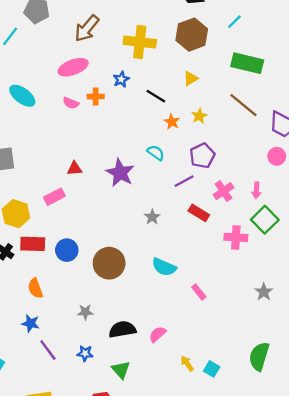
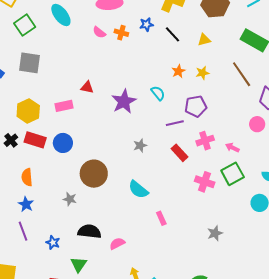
black line: (156, 96) -> (172, 34), moved
pink arrow: (256, 190) -> (232, 148), turned 96
blue circle: (67, 250) -> (63, 143), moved
gray star: (85, 312) -> (70, 199), moved
blue star: (31, 323) -> (26, 204), moved

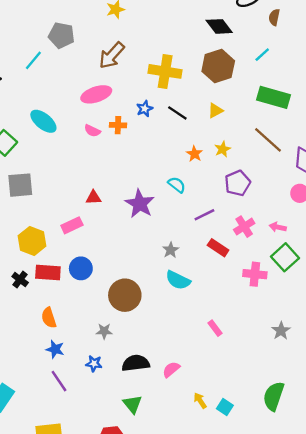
purple pentagon: (196, 106) -> (238, 183), moved
cyan semicircle: (138, 190) -> (178, 280), moved
blue star: (53, 242) -> (94, 364), moved

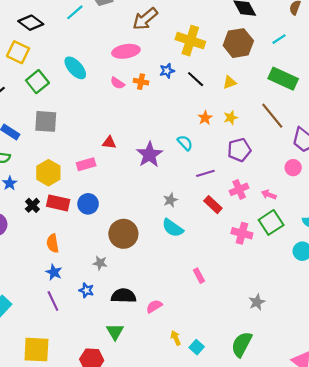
gray star: (281, 331) -> (257, 302), moved

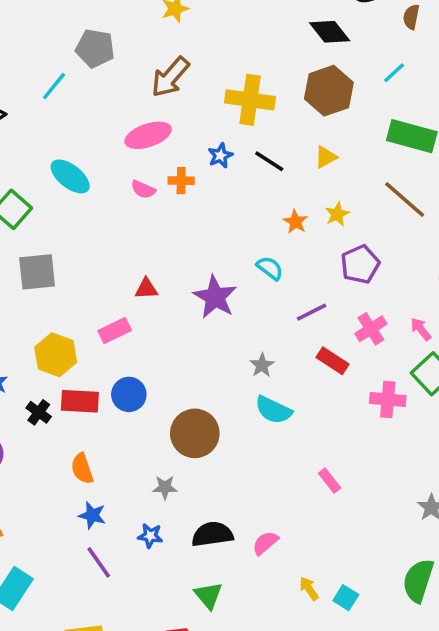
pink arrow: (269, 195) -> (421, 329), turned 40

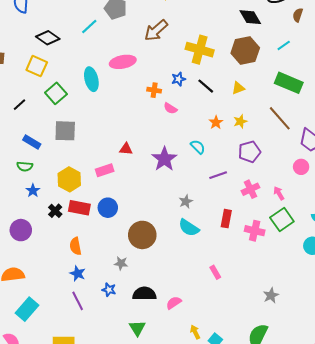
pink ellipse: (148, 135) -> (123, 62), moved
cyan ellipse: (70, 176) -> (91, 79), turned 30
pink semicircle: (143, 189) -> (170, 108), moved
red rectangle: (333, 361) -> (226, 219), moved, turned 60

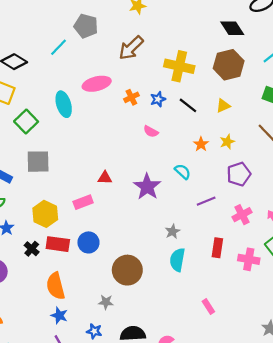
orange cross: (154, 90) -> (131, 97), moved, turned -32
cyan semicircle: (189, 228) -> (177, 260), turned 70
orange semicircle: (75, 246) -> (56, 286), size x1.4

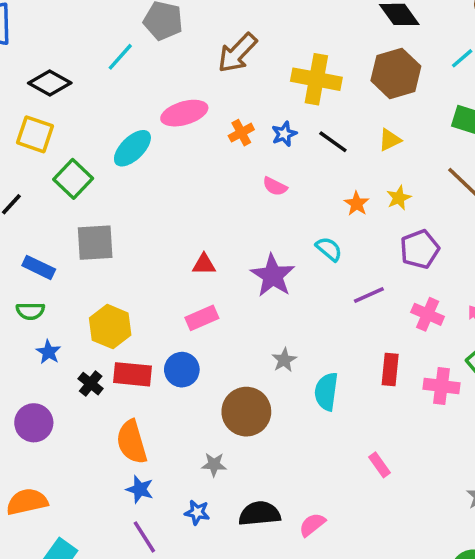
cyan ellipse: (64, 104) -> (132, 148), turned 65
pink rectangle: (83, 202) -> (202, 318), moved
pink cross: (242, 215) -> (428, 314), turned -36
gray star: (173, 231) -> (284, 360), moved

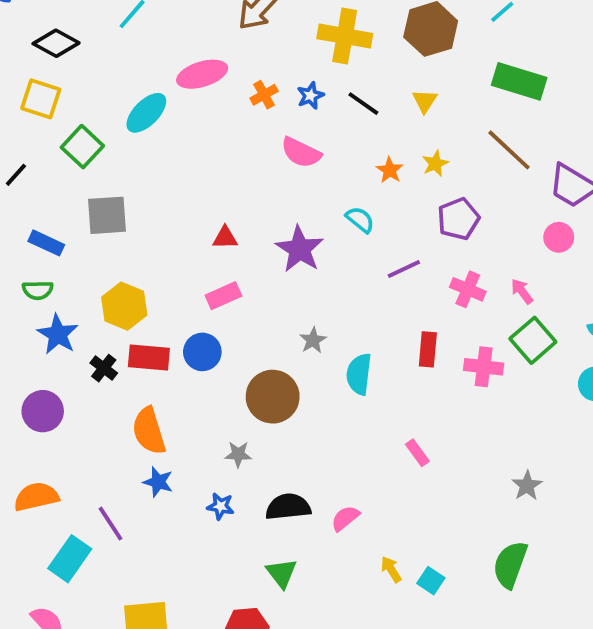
yellow triangle: (390, 140) -> (425, 101), turned -30
pink semicircle: (275, 186) -> (301, 153), size x1.5
blue star: (48, 352) -> (58, 334), size x1.5
purple line: (144, 537) -> (110, 524), moved

